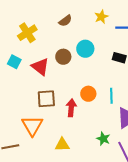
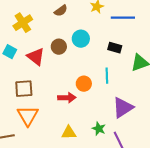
cyan line: (111, 96) -> (107, 76), moved
brown square: (46, 99) -> (24, 89), moved
red arrow: (71, 108) -> (67, 98), turned 84
yellow triangle: (62, 145) -> (69, 133), moved

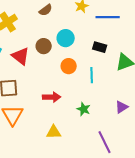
orange circle: (84, 84) -> (69, 66), moved
purple triangle: (123, 108) -> (122, 107), moved, size x0.6
green star: (99, 129) -> (84, 109), moved

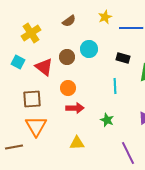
orange circle: (69, 66) -> (68, 88), moved

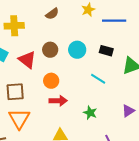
yellow cross: (31, 33) -> (14, 26), turned 30
cyan circle: (89, 49) -> (77, 50), moved
cyan line: (115, 86) -> (98, 79), turned -56

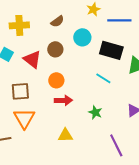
brown semicircle: (52, 14) -> (57, 21), moved
cyan circle: (77, 50) -> (82, 37), moved
black rectangle: (106, 51) -> (111, 50), size x1.6

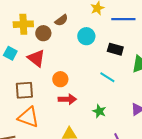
brown circle: (55, 49) -> (43, 33), moved
black rectangle: (111, 50) -> (115, 49), size x0.7
orange triangle: (24, 118) -> (28, 117), turned -40

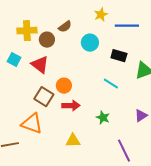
brown square: (24, 90) -> (44, 97), moved, turned 36

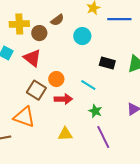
black rectangle: (119, 56) -> (107, 63), moved
cyan line: (111, 84) -> (88, 85), moved
purple line: (124, 151) -> (103, 137), moved

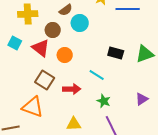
brown circle: (39, 33) -> (53, 30), moved
cyan circle: (82, 36) -> (80, 23), moved
orange circle: (56, 79) -> (65, 55), moved

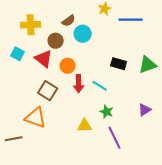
red arrow: (72, 89) -> (79, 84), moved, turned 90
yellow triangle: (74, 124) -> (85, 126), moved

